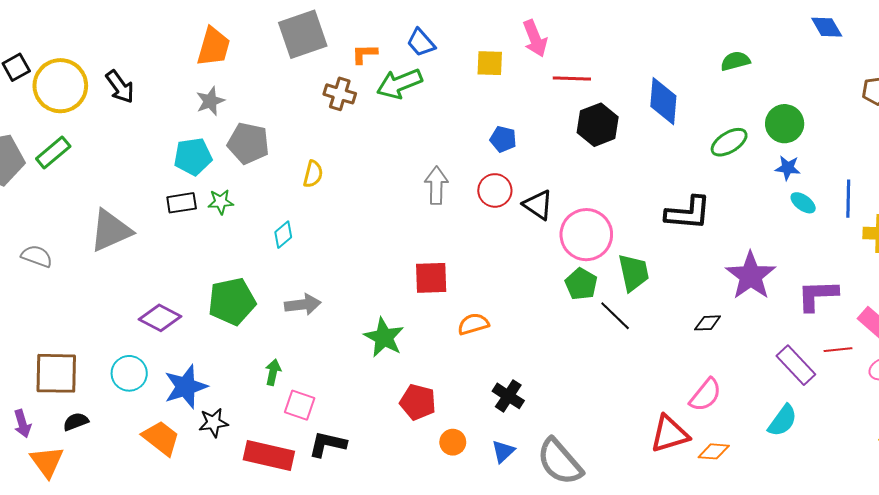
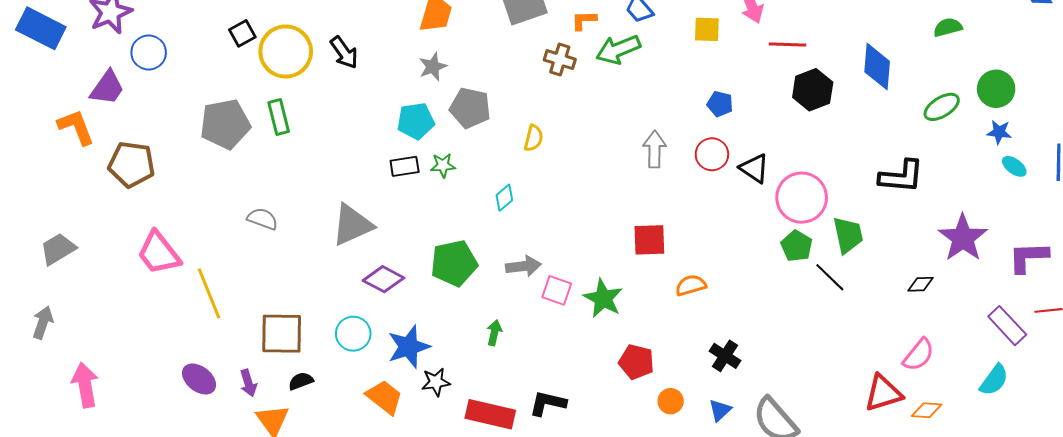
green rectangle: (53, 152) -> (279, 117), turned -64
gray triangle: (111, 231) -> (352, 225), moved
pink square: (300, 405) -> (557, 290), moved

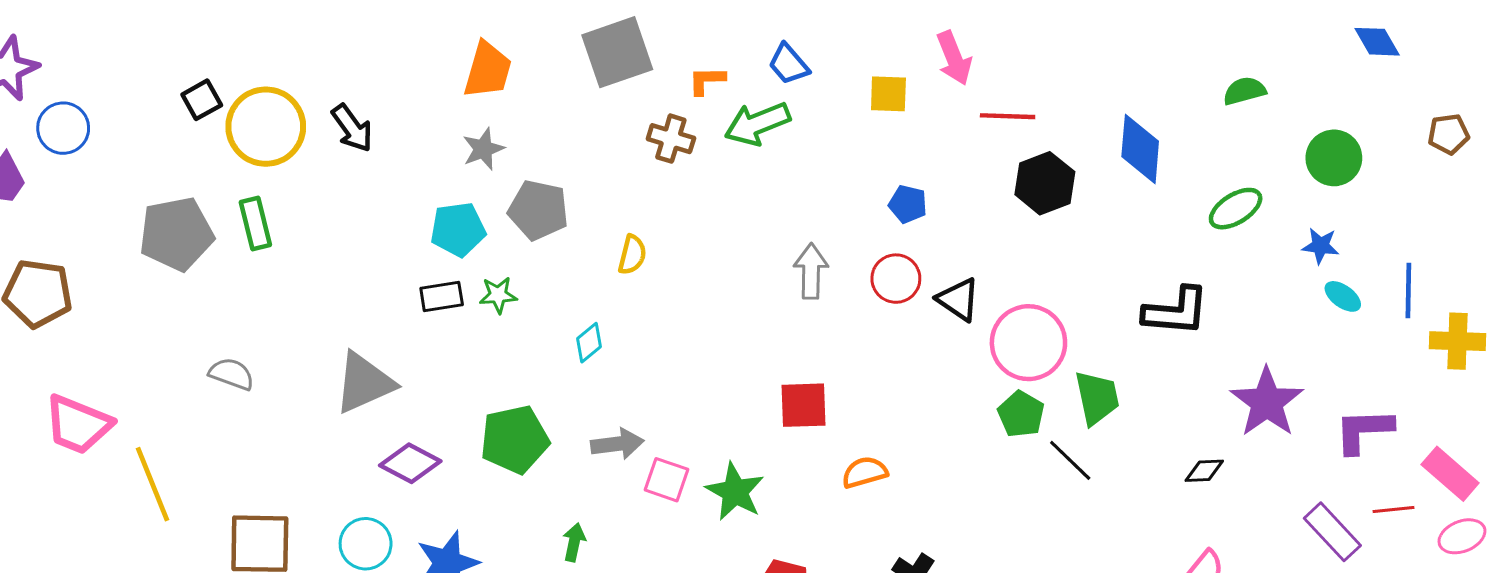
green circle: (996, 89) -> (1334, 158), moved
pink trapezoid: (159, 253) -> (78, 425), turned -30

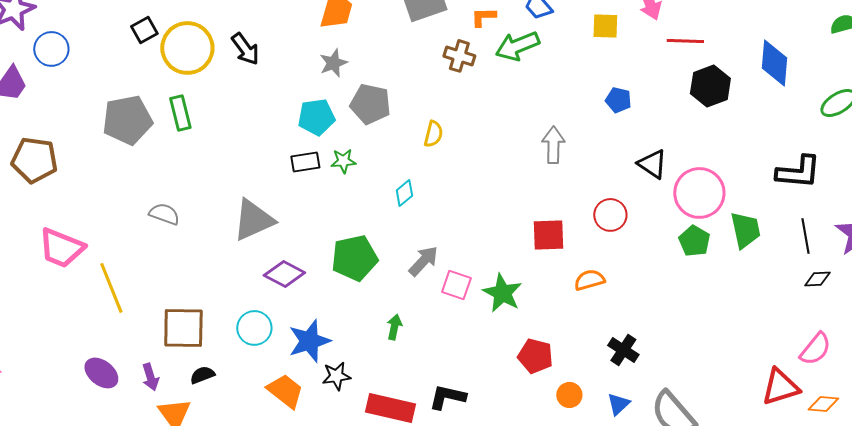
red circle: (896, 279) -> (610, 215), moved
gray arrow: (617, 444) -> (423, 261), turned -40
black line: (1070, 460) -> (805, 236), moved, turned 36

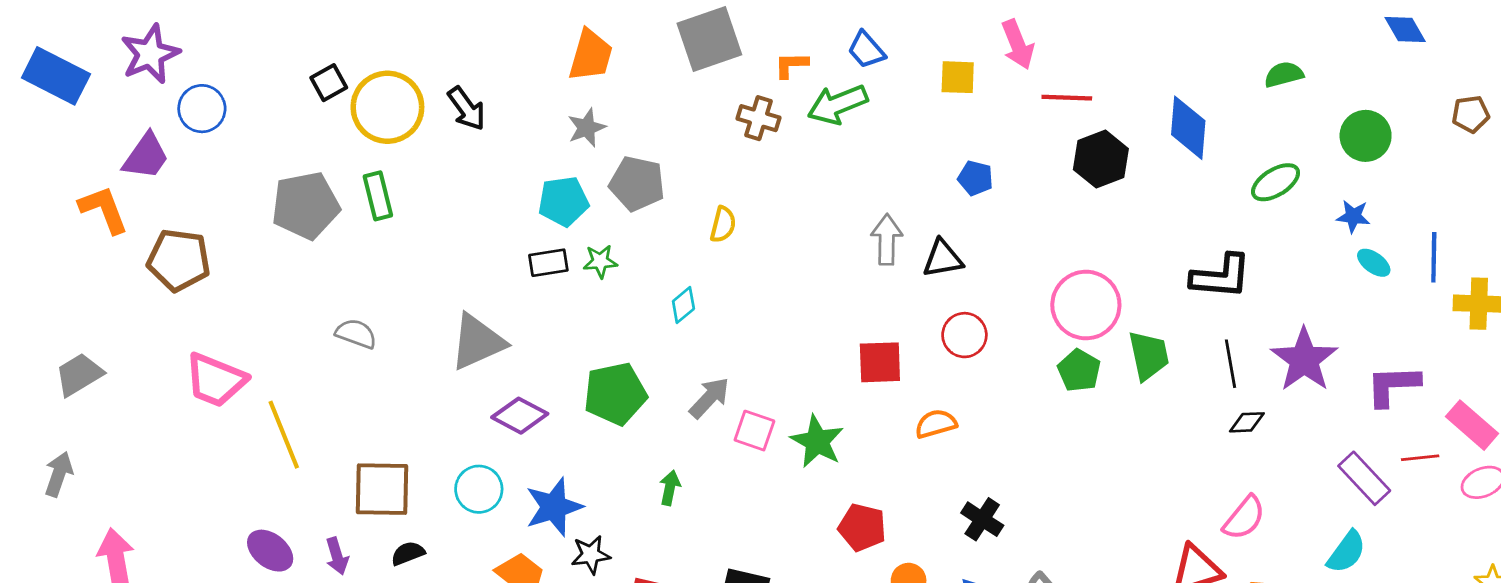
black triangle: (652, 164) -> (943, 259), moved, turned -44

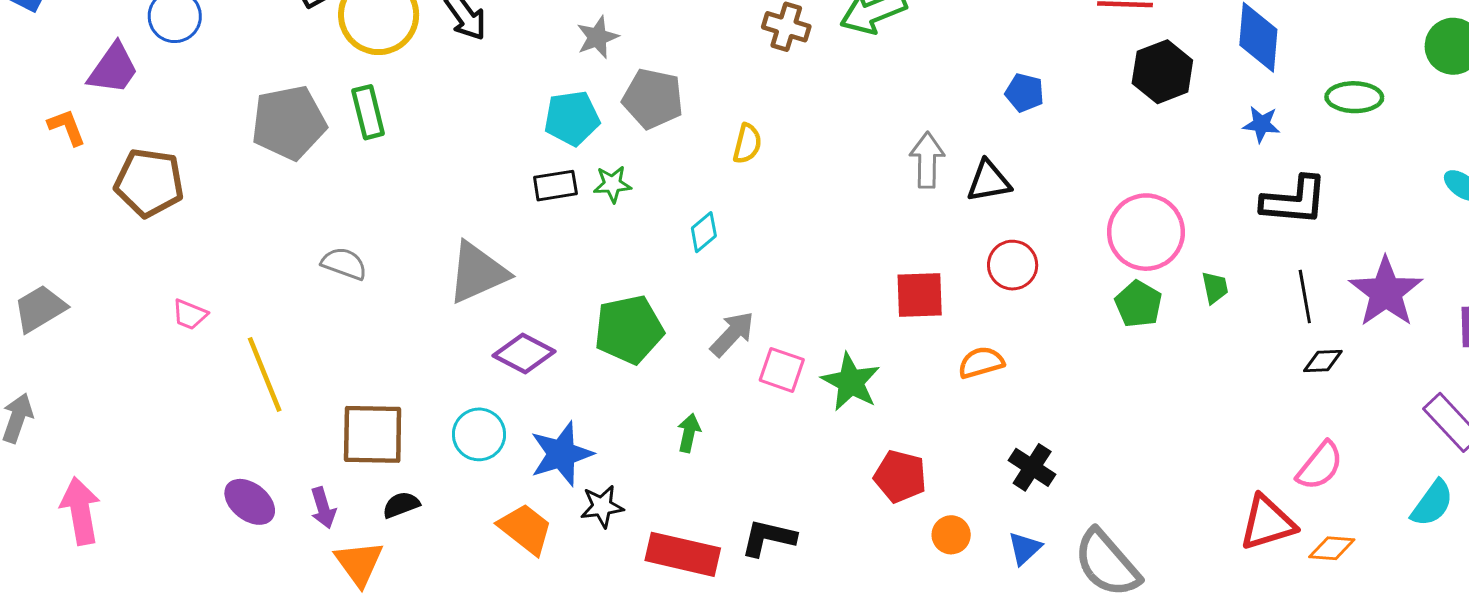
green ellipse: (1276, 182) -> (1354, 97), turned 33
orange L-shape: (104, 210) -> (67, 127), size x0.7
blue star: (1353, 216) -> (1261, 124), moved
green trapezoid: (1149, 355) -> (1215, 288), size x0.6
pink trapezoid: (216, 380) -> (190, 315), size x0.5

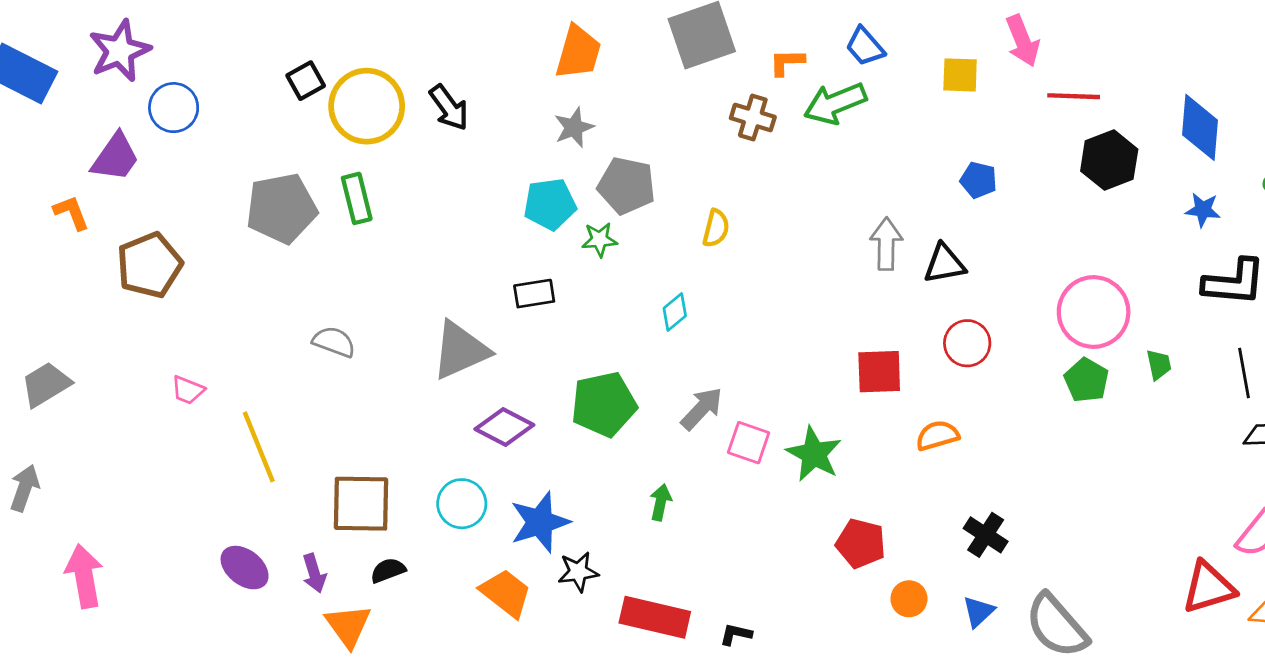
brown pentagon: (149, 183) -> (149, 265), turned -30
green star: (612, 184) -> (599, 240), moved
black rectangle: (555, 186) -> (534, 294), moved
black L-shape: (768, 538) -> (736, 634), moved, size x0.6

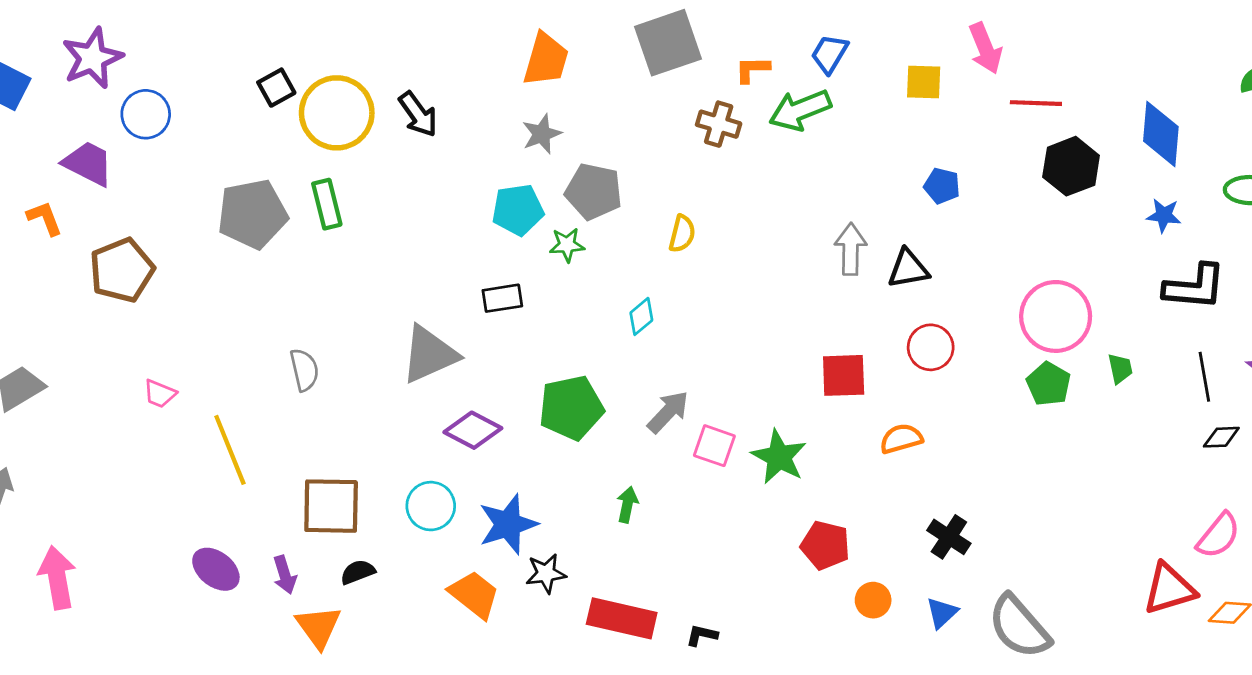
blue trapezoid: (865, 47) -> (830, 54), turned 72
purple trapezoid: (115, 157) -> (88, 163), turned -98
gray semicircle: (334, 342) -> (304, 370), moved, turned 57

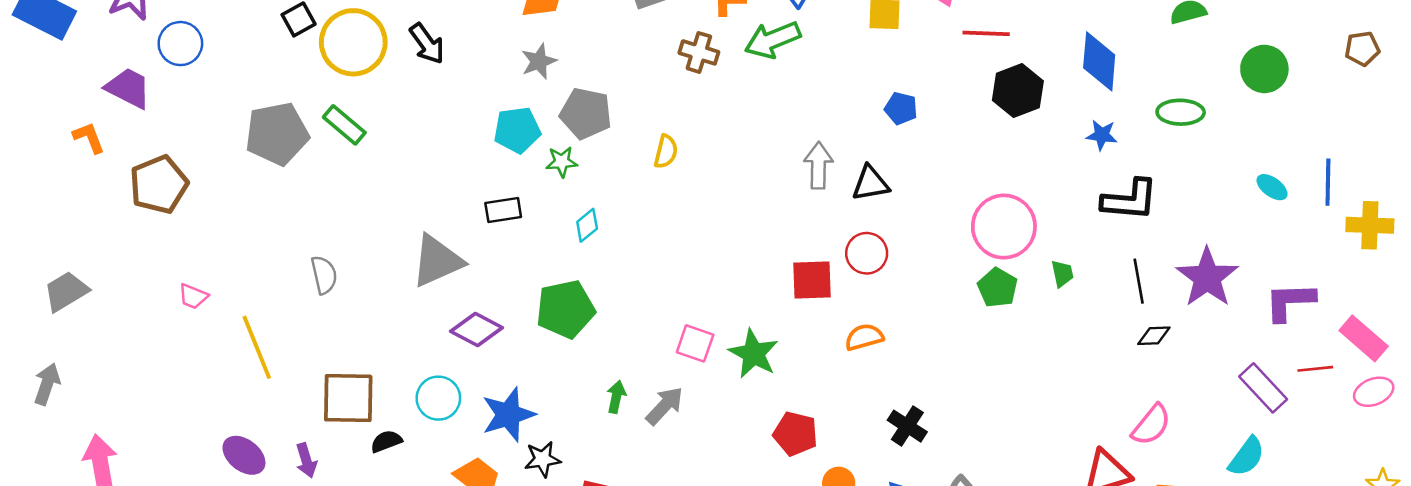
green rectangle: (327, 204) -> (344, 125), turned -36
cyan diamond: (641, 316) -> (587, 225), moved
red circle: (931, 347) -> (867, 253), moved
gray arrow: (668, 412) -> (665, 406), moved
black semicircle: (358, 572) -> (386, 441), moved

